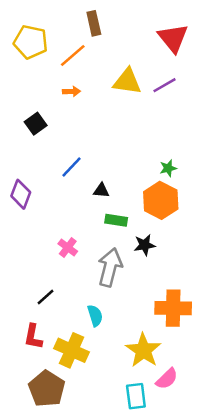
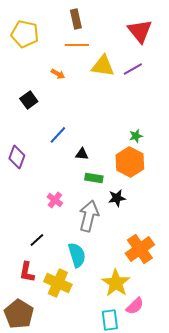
orange line: (73, 55) -> (77, 45), moved, turned 40
orange arrow: (72, 91) -> (58, 74), turned 32
orange cross: (173, 308) -> (140, 249), turned -36
cyan semicircle: (95, 316) -> (77, 255), size x1.4
brown pentagon: (47, 389) -> (19, 314), moved

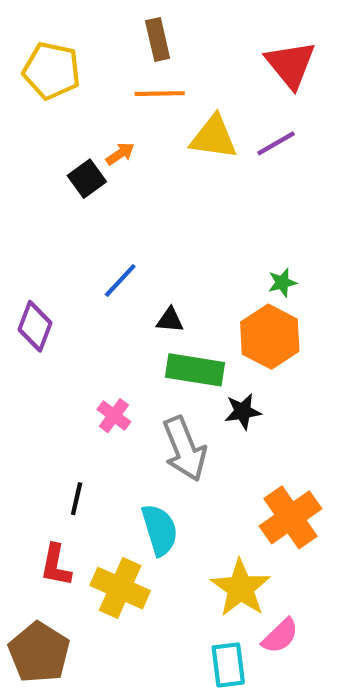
orange arrow: (58, 74) -> (120, 154), turned -64
black square: (29, 100) -> (87, 179), moved
green rectangle: (94, 178) -> (195, 370), size x1.5
gray arrow: (89, 216) -> (185, 449), turned 144
black line: (37, 240) -> (77, 499), turned -35

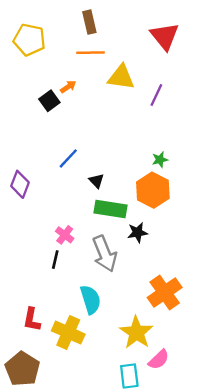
purple line: (276, 143) -> (156, 95), moved, turned -35
black triangle: (170, 320) -> (96, 181), turned 42
black line: (77, 499) -> (55, 260), moved

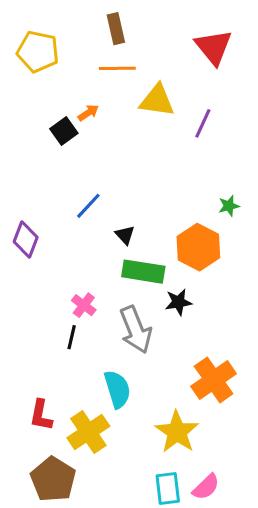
green star: (160, 160) -> (229, 206), moved
yellow cross: (68, 332) -> (88, 432), turned 32
pink semicircle: (159, 360) -> (206, 487), moved
brown pentagon: (22, 369) -> (53, 479), moved

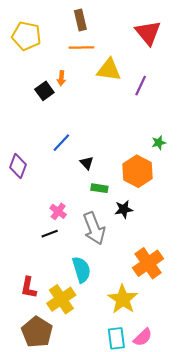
orange arrow: (88, 113) -> (61, 78), turned 128
green rectangle: (143, 272) -> (99, 188), size x0.6
black line: (72, 337) -> (50, 234), turned 56

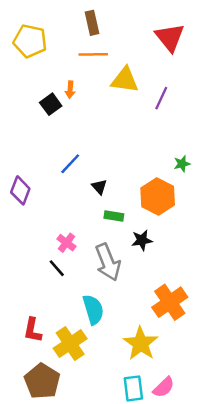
black line: (50, 234) -> (57, 268), turned 70

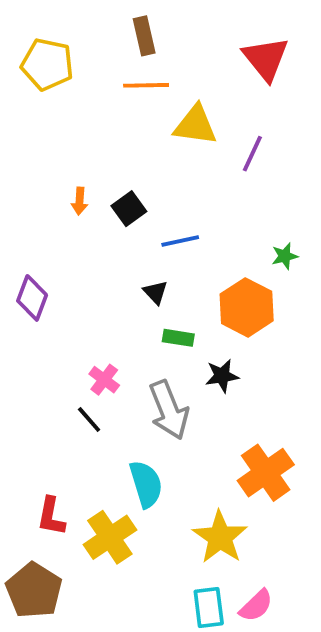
orange arrow: (70, 90) -> (80, 201), moved
black square: (51, 104) -> (129, 209), moved
blue line: (70, 164) -> (180, 241), moved, turned 35
brown pentagon: (42, 381) -> (34, 590), moved

